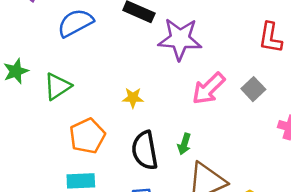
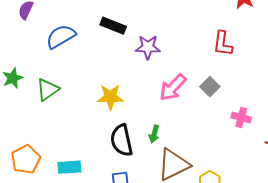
purple star: (180, 39) -> (148, 47), size x0.7
yellow star: (133, 98) -> (110, 97), size x1.5
orange pentagon: (87, 136) -> (26, 159), moved

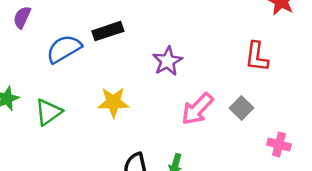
black rectangle: (113, 26) -> (108, 31), moved, turned -40
purple star: (148, 47) -> (167, 61), turned -30
yellow star: (110, 97) -> (113, 102), moved

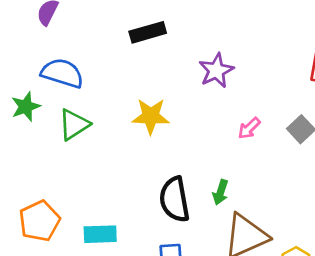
blue semicircle: (64, 49) -> (62, 73), moved, turned 45
pink arrow: (197, 109) -> (249, 128), size x0.6

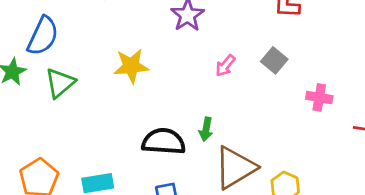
blue semicircle: (62, 73) -> (43, 36), turned 105
black semicircle: (175, 199) -> (164, 141), turned 111

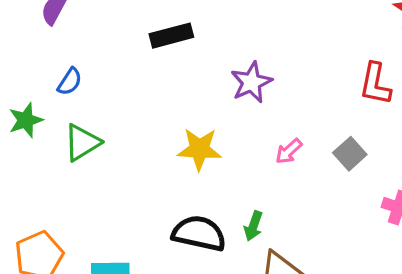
blue semicircle: (43, 36) -> (70, 82), size x0.6
yellow star: (131, 66) -> (199, 149), moved

